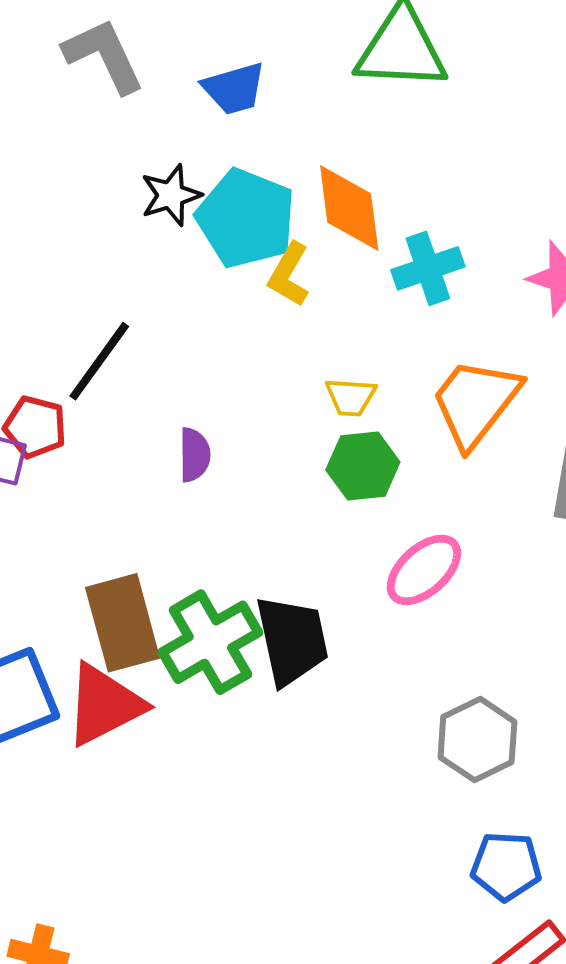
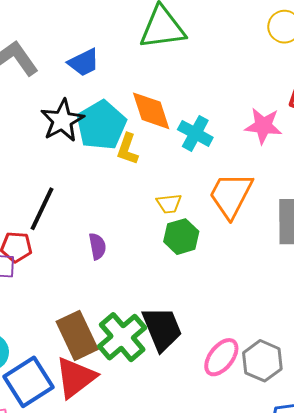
black star: (171, 195) -> (62, 121), size x1.4
cyan pentagon: (246, 218) -> (101, 125), turned 30
cyan cross: (428, 268) -> (195, 133), turned -32
pink ellipse: (424, 570) -> (221, 357), moved

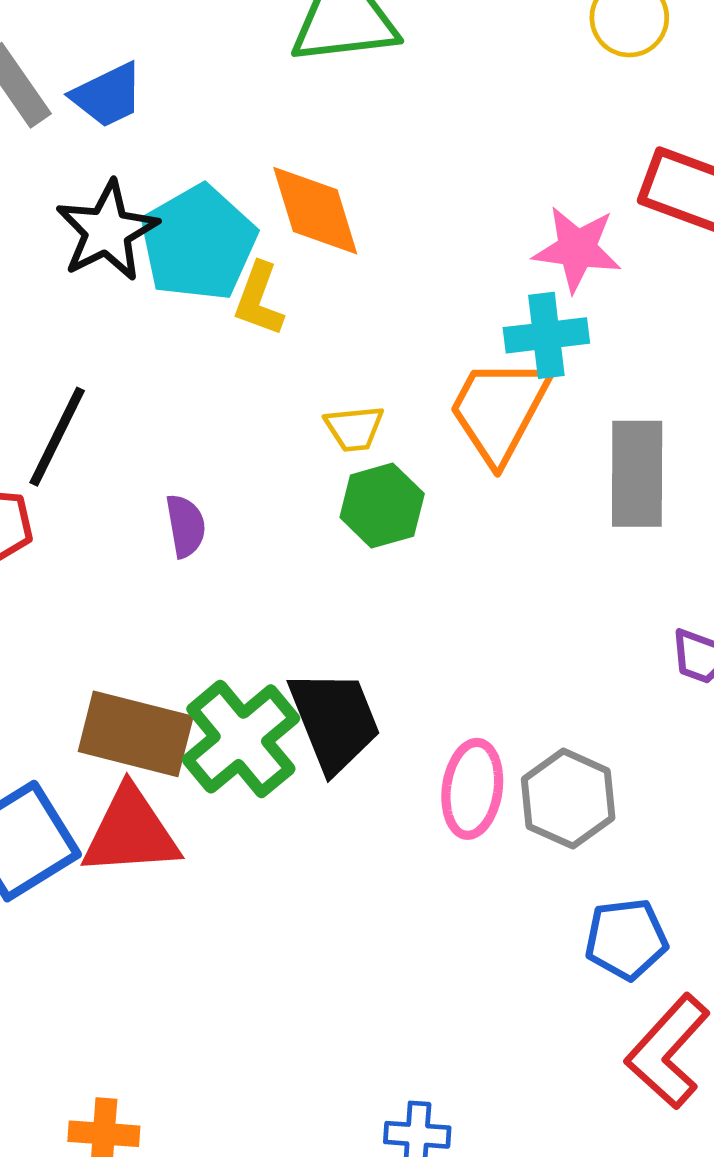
blue trapezoid: (84, 62) -> (107, 95), moved
cyan cross: (195, 133) -> (546, 335), moved, turned -36
brown rectangle: (77, 335) -> (136, 734), turned -51
pink ellipse: (221, 357) -> (472, 789), turned -30
red triangle: (75, 377) -> (131, 832), turned 33

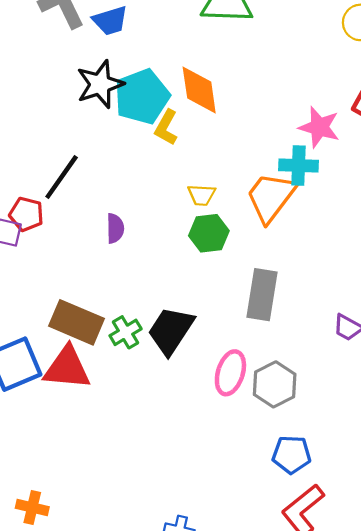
gray rectangle: (637, 474) -> (262, 295), moved
black trapezoid: (335, 721) -> (171, 331), turned -134
green cross: (241, 739) -> (126, 332), size x0.6

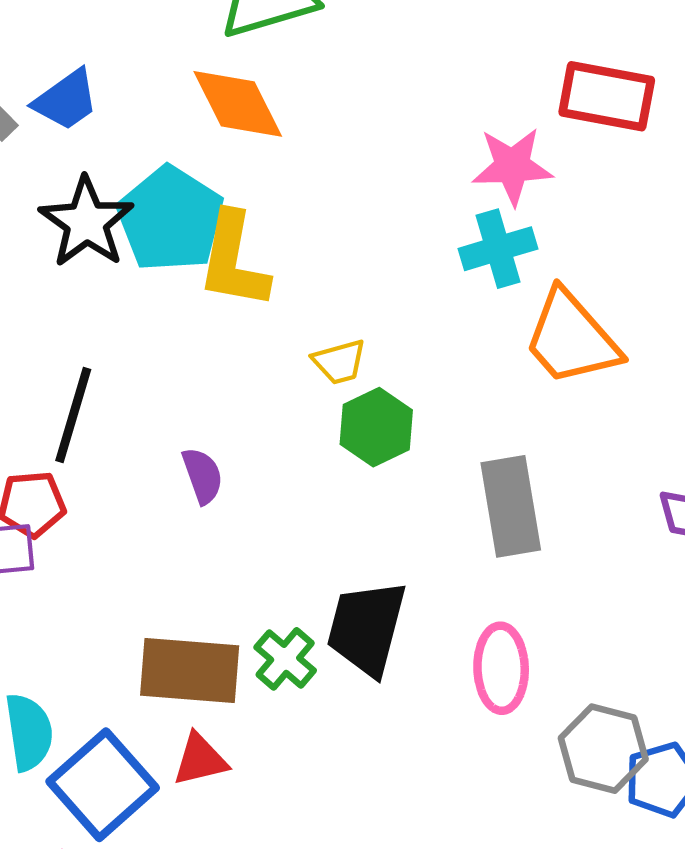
orange diamond: (199, 90) -> (238, 104), moved
yellow L-shape: (166, 127) -> (234, 260), size x1.5
orange trapezoid: (271, 197) -> (571, 338), moved, turned -60
red triangle: (67, 368) -> (200, 760), size x0.6
gray hexagon: (275, 384) -> (603, 749), moved

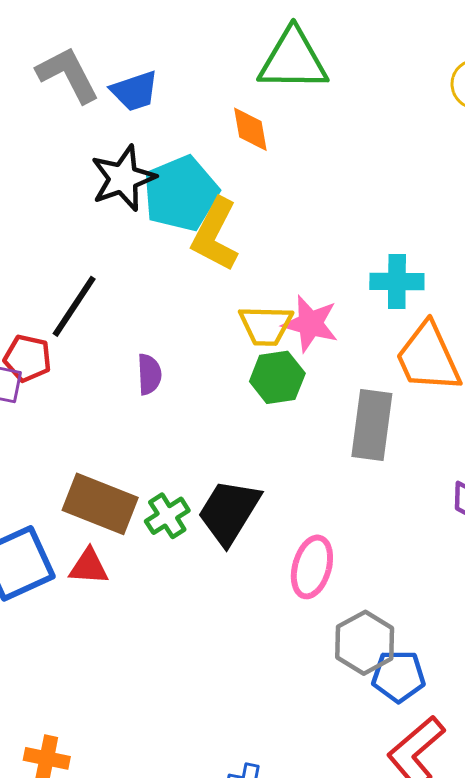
orange diamond: (238, 104) -> (250, 129), size x0.7
pink star: (512, 166) -> (310, 324), moved
yellow trapezoid: (339, 362) -> (266, 325), size x1.4
gray rectangle: (511, 506) -> (372, 425), moved

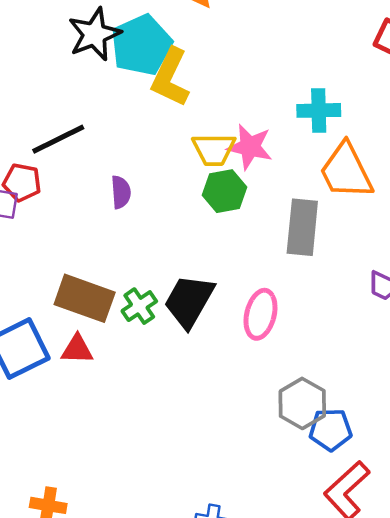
black line: (74, 306) -> (58, 139), turned 32
pink ellipse: (312, 567) -> (260, 314), moved

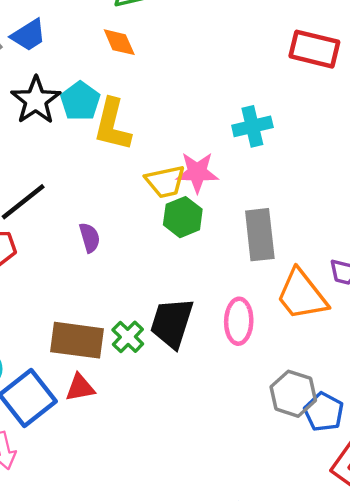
cyan pentagon: (141, 45) -> (80, 101), size x0.7
orange trapezoid: (346, 171) -> (302, 295), moved
blue pentagon: (331, 430) -> (324, 412), turned -30

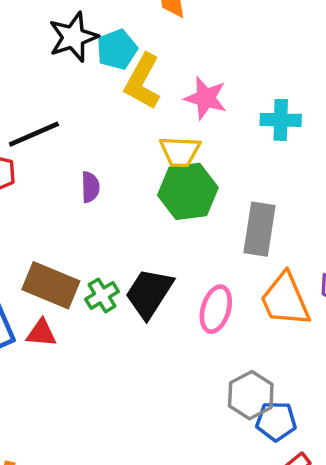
pink star: (197, 172) -> (206, 98), moved
green hexagon: (183, 217) -> (188, 191), size x1.4
blue pentagon: (324, 412) -> (276, 421), turned 30

